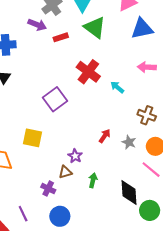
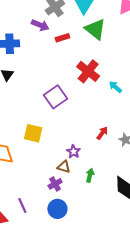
brown triangle: (65, 172) -> (64, 167), turned 32
purple cross: (48, 189) -> (55, 184), moved, turned 32

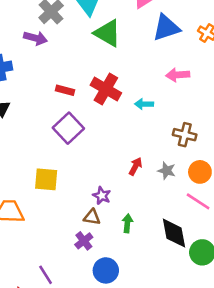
red rectangle: (62, 38) -> (65, 90), moved, turned 40
cyan arrow: (115, 87) -> (144, 104), turned -32
blue circle: (57, 209) -> (106, 270), moved

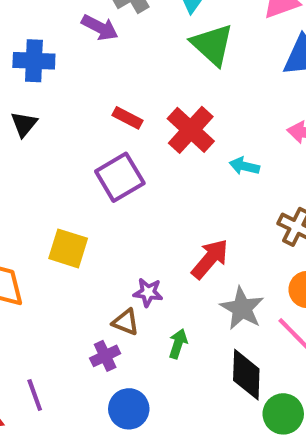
red arrow: (135, 166) -> (210, 259), size x1.5
gray star: (167, 171) -> (242, 308), moved, size x1.5
purple star: (102, 196) -> (148, 292), turned -30

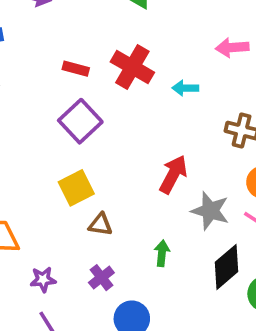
yellow square: (68, 248) -> (76, 188), moved, turned -32
purple star: (148, 292) -> (43, 279), moved
brown triangle: (126, 322) -> (100, 224), moved
black diamond: (246, 375) -> (226, 267), turned 60

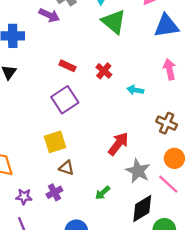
pink arrow: (232, 48) -> (169, 69), turned 72
red cross: (132, 67) -> (104, 71), size x0.6
green arrow: (162, 253) -> (103, 193), turned -147
purple cross: (101, 278) -> (54, 192), moved

